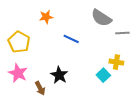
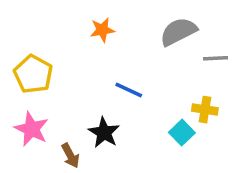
orange star: (46, 17) -> (102, 30), moved
gray semicircle: (101, 18) -> (178, 32), turned 120
blue line: (71, 39) -> (129, 90), moved

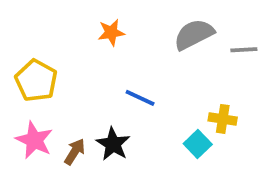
gray line: (216, 58) -> (244, 50), moved
brown arrow: (70, 156) -> (75, 152), moved, turned -120

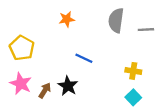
gray semicircle: (194, 34) -> (116, 20), turned -55
cyan square: (198, 144) -> (133, 97), moved

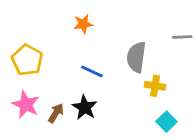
gray semicircle: (116, 20) -> (136, 57), moved
blue line: (84, 58) -> (92, 71), moved
yellow cross: (133, 71) -> (155, 86), moved

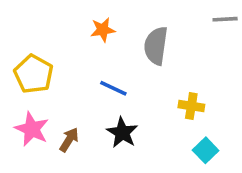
gray line: (182, 37) -> (225, 19), moved
gray semicircle: (136, 57) -> (156, 46), moved
black star: (85, 107) -> (122, 133), moved

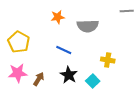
gray semicircle: (156, 46) -> (88, 26), turned -100
pink star: (32, 129) -> (18, 73), turned -30
cyan square: (206, 150) -> (93, 81), moved

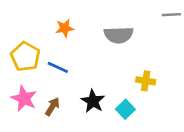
orange star: (58, 17) -> (65, 28), moved
blue line: (64, 50) -> (58, 67), moved
pink star: (18, 73) -> (24, 98), turned 30

